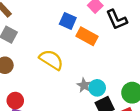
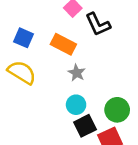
blue square: (68, 21) -> (24, 38), moved
gray star: (84, 85) -> (77, 73), moved

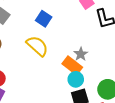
orange rectangle: (63, 44) -> (72, 66), moved

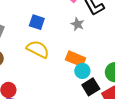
gray star: (81, 54) -> (77, 24), moved

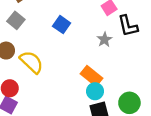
yellow semicircle: (38, 49) -> (31, 62), moved

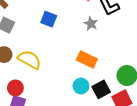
cyan circle: (95, 91) -> (81, 86), moved

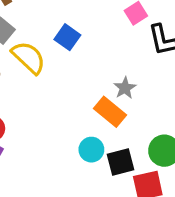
gray star: (91, 24) -> (125, 88), moved
yellow semicircle: (29, 60) -> (29, 58), moved

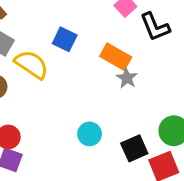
orange rectangle: (110, 112) -> (116, 57), moved
cyan circle: (91, 150) -> (90, 134), moved

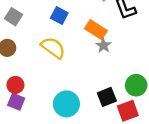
yellow semicircle: (31, 64) -> (53, 48), moved
cyan circle: (90, 134) -> (66, 104), moved, size x1.5

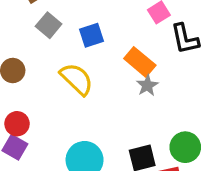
blue square: (59, 15) -> (92, 35), turned 36
gray square: (14, 17) -> (49, 25), moved

